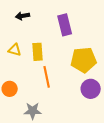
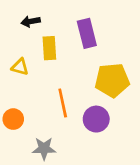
yellow rectangle: (38, 52) -> (49, 48), moved
purple circle: (91, 89) -> (96, 119), moved

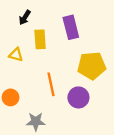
black arrow: (31, 21) -> (25, 17), turned -48

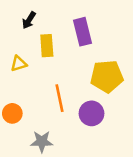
yellow triangle: (16, 55) -> (19, 64), turned -32

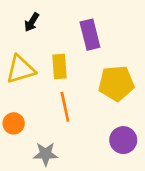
yellow rectangle: (47, 46) -> (59, 67), moved
yellow triangle: (19, 64) -> (21, 69), size x1.6
purple circle: (91, 113) -> (123, 140), moved

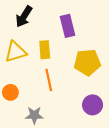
black arrow: (32, 22) -> (24, 17), size x1.5

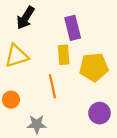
yellow rectangle: (45, 50) -> (64, 55), moved

